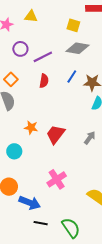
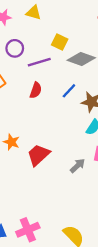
yellow square: (73, 25) -> (60, 42), moved
pink cross: (57, 179) -> (28, 230), moved

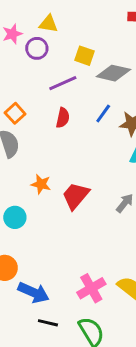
purple circle: (15, 48) -> (37, 48), moved
pink cross: (28, 230) -> (91, 288), moved

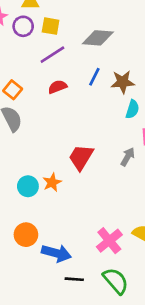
yellow square: (85, 56) -> (51, 26), moved
red semicircle: (63, 118) -> (57, 87), turned -114
orange star: (41, 184) -> (52, 182), moved, turned -30

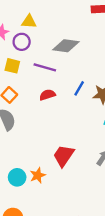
yellow square: (51, 26) -> (12, 66), moved
gray diamond: (98, 38) -> (66, 46), moved
purple line: (52, 55) -> (45, 67), turned 45

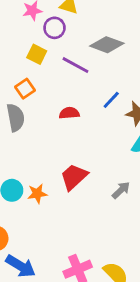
red semicircle: (47, 95) -> (69, 113), moved

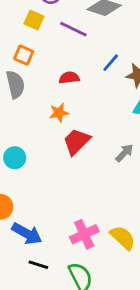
orange square: (25, 89) -> (24, 55), turned -30
orange star: (37, 194) -> (59, 113), moved

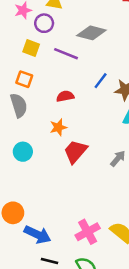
cyan circle: (15, 158) -> (23, 152), moved

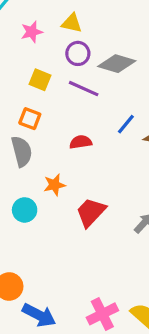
purple circle: (44, 23) -> (78, 53), moved
orange star: (58, 127) -> (54, 185), moved

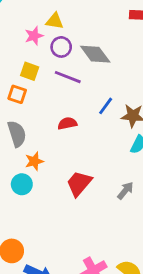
pink star: (32, 32) -> (34, 36), moved
gray diamond: (117, 64) -> (95, 54), turned 40
orange square: (30, 119) -> (17, 94), moved
orange star: (54, 185) -> (34, 161), moved

